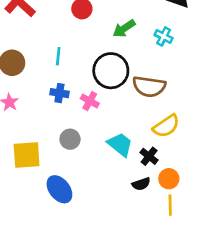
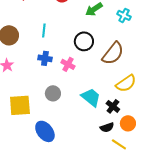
black circle: (111, 71) -> (84, 41), size x0.7
brown semicircle: (149, 86) -> (113, 53), turned -60
yellow line: (170, 205) -> (119, 144), moved, turned -56

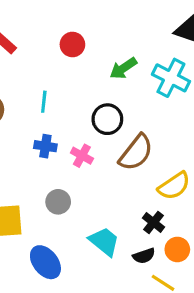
cyan cross: (124, 15) -> (171, 78), size x1.6
brown semicircle: (113, 53) -> (136, 153), moved
cyan trapezoid: (91, 97) -> (104, 242), moved

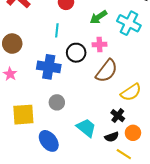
cyan line: (44, 102) -> (57, 30), moved
black circle: (107, 119) -> (76, 53), moved
blue cross: (45, 146) -> (49, 67), size x1.6
pink cross: (82, 156) -> (99, 45), moved, turned -32

